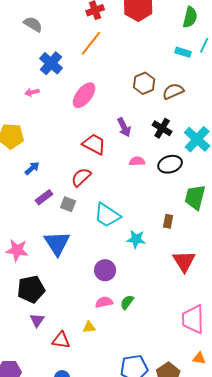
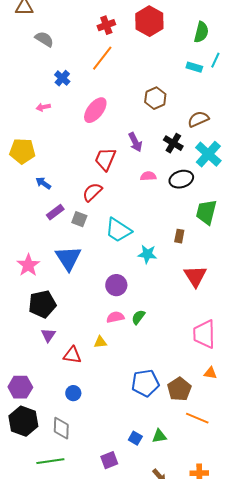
blue cross: (51, 63) -> (62, 78), size x0.7
brown semicircle: (173, 91) -> (198, 119), moved
red trapezoid: (94, 144) -> (105, 159), turned -95
blue arrow: (32, 168) -> (43, 183), turned -105
pink star: (17, 250) -> (28, 265), turned 30

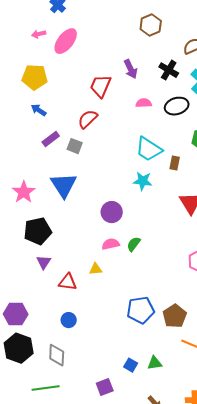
pink ellipse: (95, 110) -> (66, 41), moved
yellow pentagon: (22, 151) -> (35, 77), moved
cyan trapezoid: (118, 230) -> (149, 149), moved

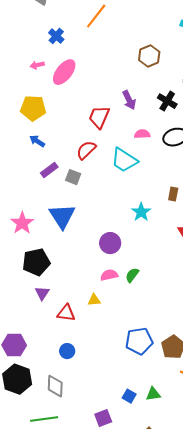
cyan trapezoid: (149, 149) -> (124, 160), moved
cyan star: (143, 181) -> (141, 212), turned 30

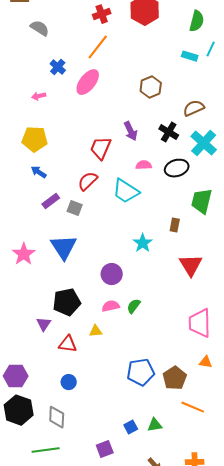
pink ellipse: (64, 72) -> (88, 82), moved
black pentagon: (36, 262) -> (67, 302), moved
blue square: (129, 396) -> (131, 427), turned 32

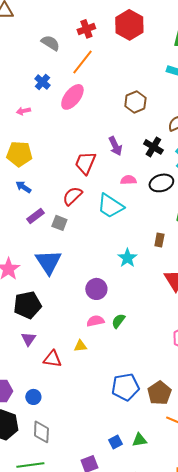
gray semicircle: (40, 28) -> (50, 43), moved
black pentagon: (67, 302) -> (27, 305), moved
blue circle: (69, 382) -> (33, 397), moved

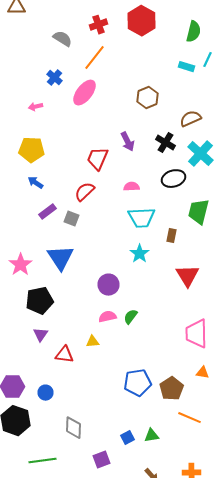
pink semicircle: (128, 180) -> (132, 187), moved
cyan trapezoid: (110, 206) -> (142, 218), moved, turned -36
gray diamond: (41, 432) -> (74, 428), moved

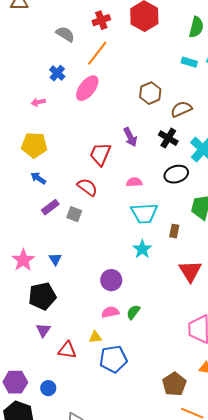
brown semicircle: (190, 119) -> (181, 109), moved
red semicircle: (84, 192) -> (87, 187), turned 80
blue triangle: (60, 258) -> (55, 259), moved, size x0.5
blue pentagon: (138, 383) -> (113, 359), moved

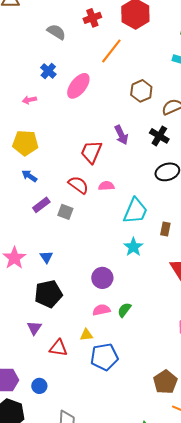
orange line: (97, 53) -> (111, 51), moved
pink semicircle: (134, 182) -> (106, 186), moved
cyan trapezoid: (144, 213) -> (135, 211), turned -64
black pentagon: (42, 296) -> (48, 294), moved

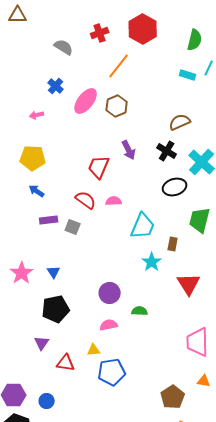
brown hexagon: (141, 91) -> (117, 106), moved
purple rectangle: (41, 205) -> (49, 220), turned 30
cyan star: (133, 247) -> (152, 262), moved
green semicircle: (124, 310) -> (140, 311), moved, turned 56

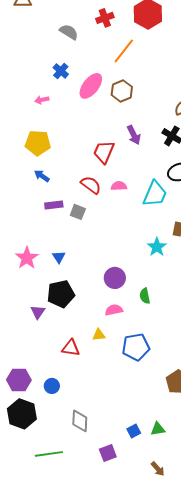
cyan trapezoid: (143, 226) -> (155, 194), moved
green semicircle: (140, 311) -> (145, 296), turned -105
purple triangle: (42, 343) -> (38, 312), moved
blue pentagon: (112, 372) -> (136, 347), moved

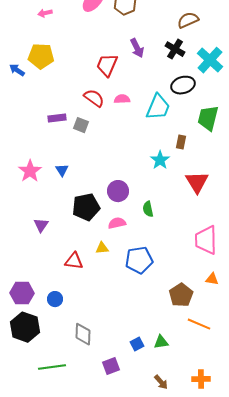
blue arrow: (42, 176) -> (17, 70), moved
black pentagon: (61, 294) -> (86, 207), moved

